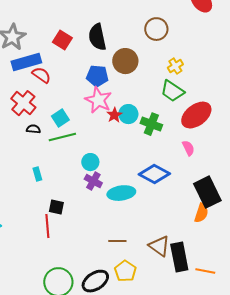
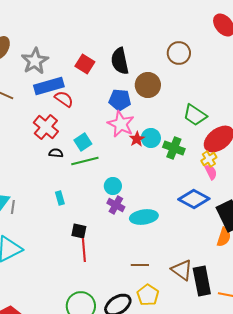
yellow cross: (175, 66) -> (209, 159), moved
blue diamond: (154, 174) -> (194, 199), moved
red line: (47, 226) -> (84, 250), moved

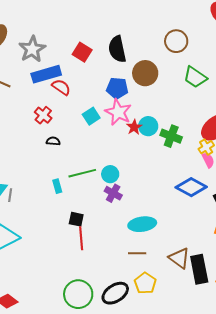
green trapezoid: (195, 115) -> (195, 77), moved
red cross: (46, 127) -> (43, 115), size x0.7
cyan square: (83, 142) -> (91, 116), moved
green line: (85, 161) -> (82, 173), moved
cyan ellipse: (144, 217) -> (142, 224), moved

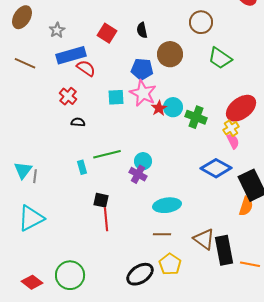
gray star: (32, 49) -> (57, 30), size x0.6
black semicircle: (117, 49) -> (142, 30), size x0.6
cyan square: (91, 116) -> (116, 97), turned 30
cyan circle: (110, 174) -> (143, 161), moved
green circle: (78, 294) -> (70, 275), moved

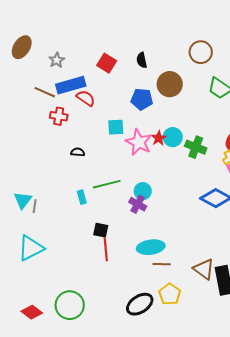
brown line: (25, 63) -> (45, 92), moved
pink star: (143, 93) -> (139, 142), moved
red cross: (68, 96) -> (59, 116), moved, turned -30
cyan ellipse: (167, 205) -> (151, 247), moved

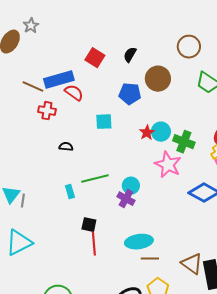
gray star: (57, 60) -> (31, 26), moved
black semicircle: (142, 60) -> (130, 55), turned 42
pink star: (139, 142) -> (168, 165), moved

